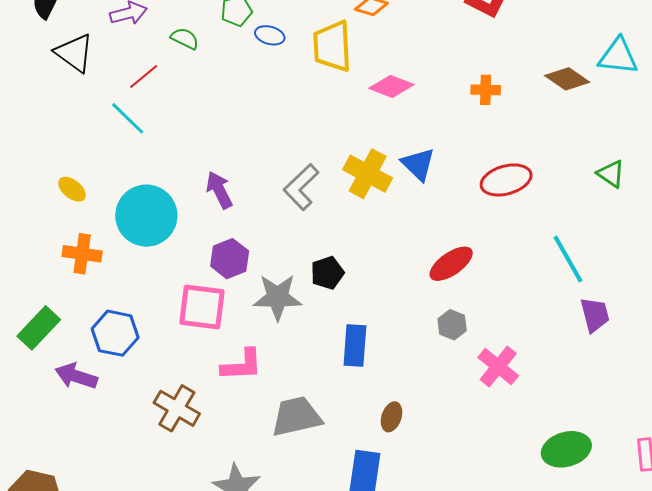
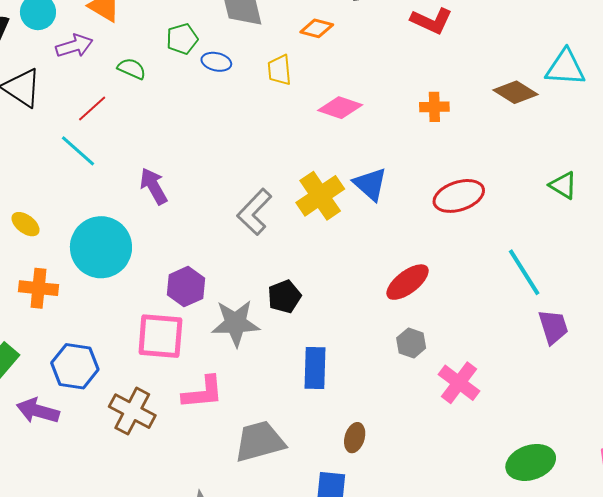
yellow trapezoid: (332, 46) -> (279, 70), size x0.6
yellow cross: (368, 174) -> (320, 196), turned 30
purple arrow: (219, 190) -> (154, 186), moved
brown cross: (177, 408) -> (132, 411), moved

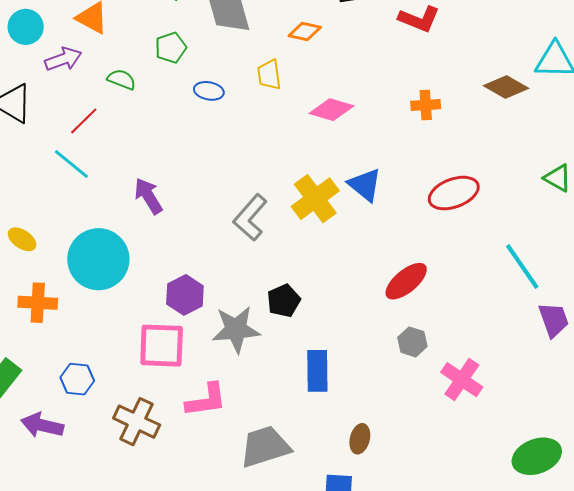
blue ellipse: (216, 62) -> (209, 91), moved
blue hexagon: (75, 366) -> (77, 379), size x0.7

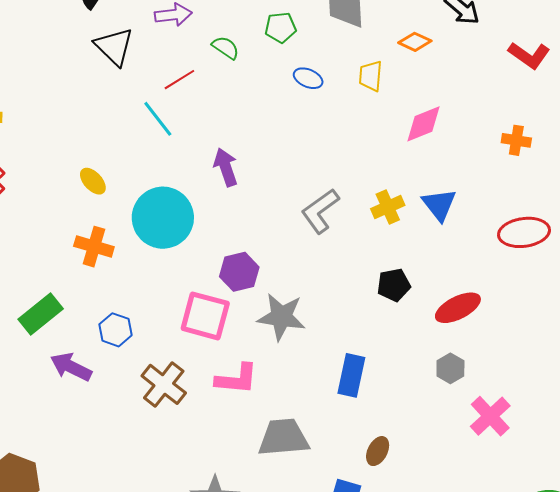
pink diamond: (331, 110) -> (423, 124), turned -51
yellow cross: (315, 199) -> (388, 207), size x0.7
black pentagon: (284, 301) -> (394, 285), moved

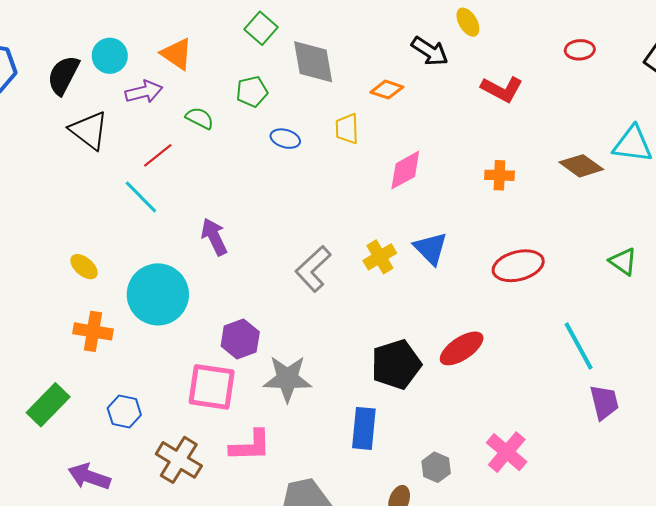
black pentagon: (394, 285) -> (396, 364), moved, size x1.5
purple arrow: (71, 367) -> (89, 477), moved
gray hexagon: (450, 368) -> (436, 467), moved

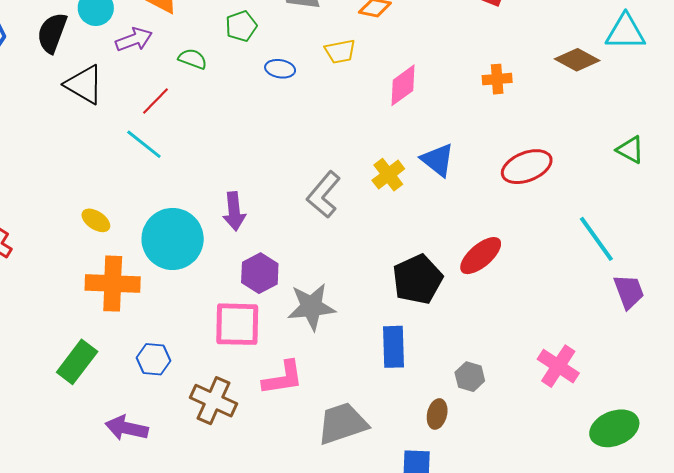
yellow trapezoid: (347, 129) -> (340, 51), turned -92
purple arrow: (214, 237) -> (234, 211), moved, turned -153
orange cross: (93, 331) -> (113, 284), size x1.4
pink cross: (507, 452) -> (558, 366), moved

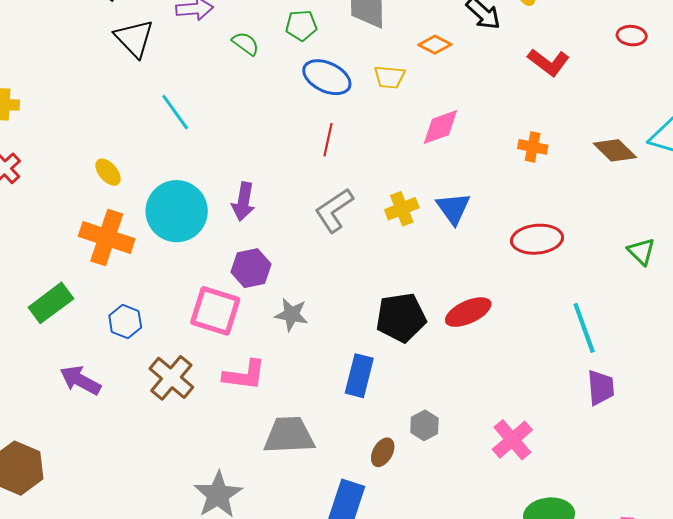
blue ellipse: (280, 69) -> (327, 77), size x1.6
red line: (156, 101) -> (328, 140), moved, turned -48
gray star: (311, 307) -> (291, 315), size x0.7

